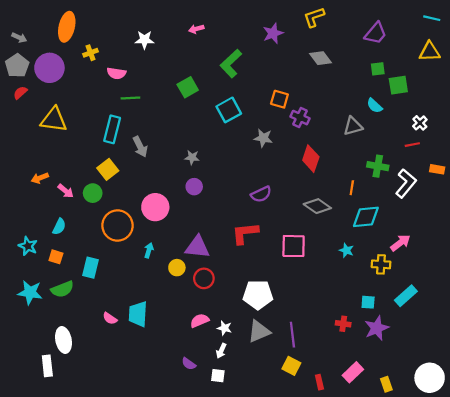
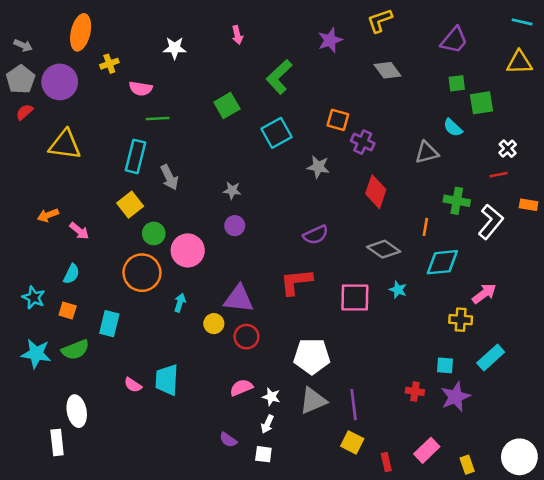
pink arrow: (196, 29) -> (237, 35), turned -88
green circle: (93, 193) -> (154, 233), moved
cyan star: (346, 250) -> (398, 290), moved

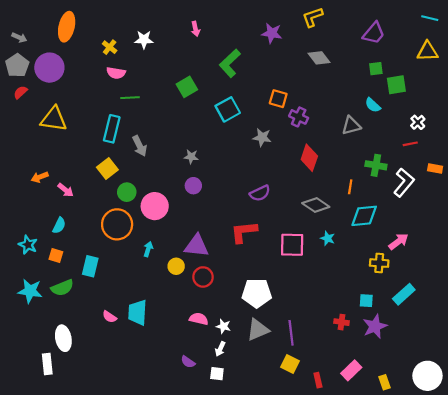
purple star: (330, 40) -> (272, 33), turned 30
yellow cross: (109, 64) -> (110, 47), moved, turned -32
pink semicircle: (241, 388) -> (199, 319), turned 36

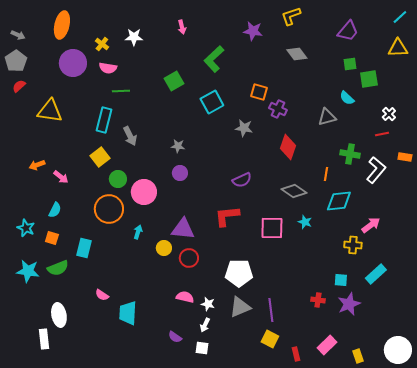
cyan line: (430, 18) -> (400, 17), turned -56
purple circle: (49, 68) -> (73, 63), moved
cyan trapezoid: (137, 312) -> (128, 313), moved

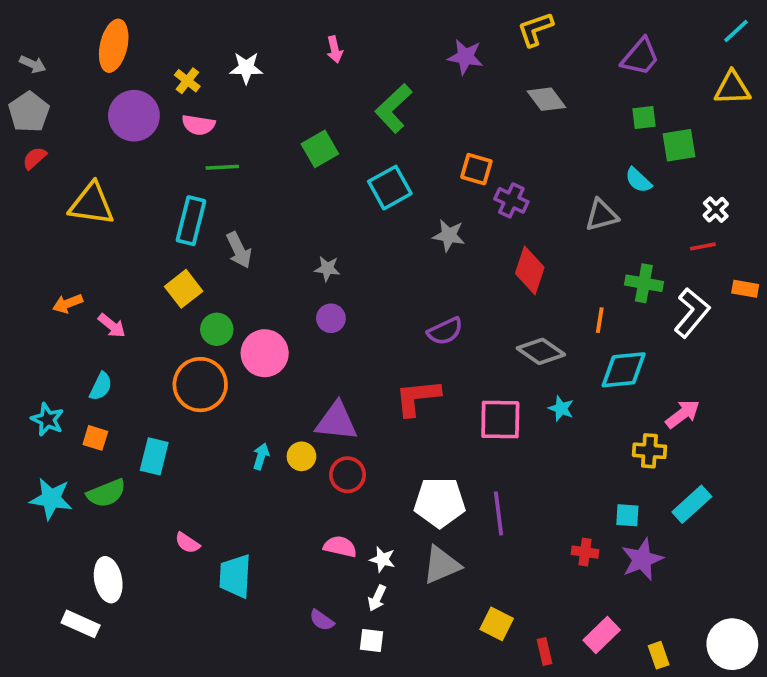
cyan arrow: (138, 232) -> (261, 456), moved
purple line: (271, 310) -> (498, 513), moved
white rectangle: (44, 339) -> (81, 624), turned -60

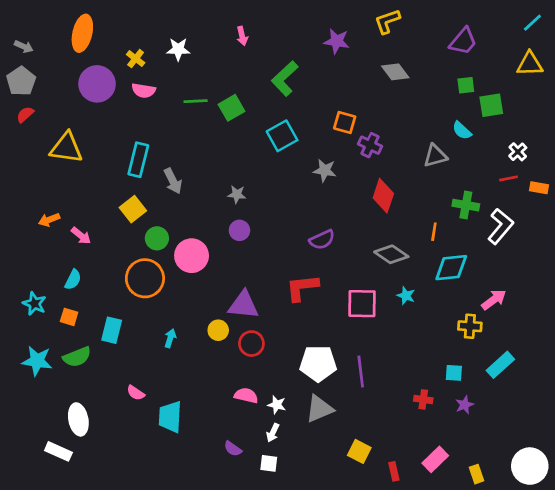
green line: (222, 167) -> (196, 101), moved
orange rectangle: (745, 289) -> (539, 188), moved
cyan arrow: (261, 456) -> (170, 338), moved
purple star: (642, 559) -> (465, 405), size x0.6

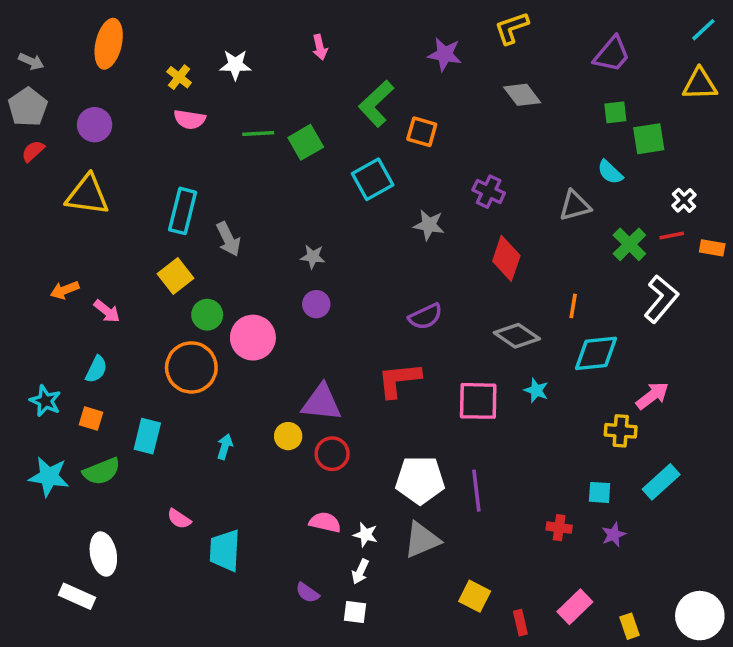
purple circle: (97, 84) -> (95, 125), moved, size x0.7
orange square: (345, 122) -> (422, 132), moved
green cross: (466, 205) -> (629, 244), moved, turned 35

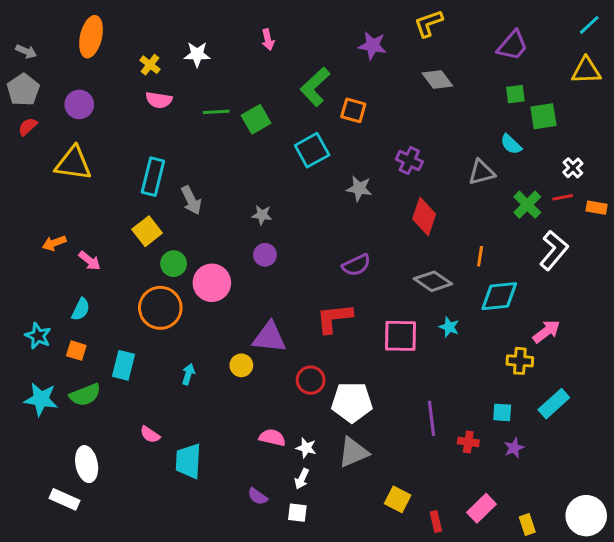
red circle: (332, 454) -> (311, 380), moved
purple line: (476, 491) -> (431, 418), moved

